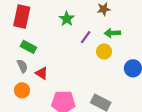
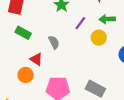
gray semicircle: (22, 66) -> (54, 42), moved
orange circle: (22, 90) -> (26, 75), moved

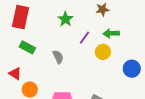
red triangle: (36, 59) -> (15, 74), moved

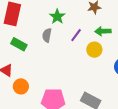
gray semicircle: (58, 57) -> (47, 35), moved, turned -144

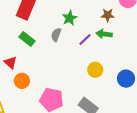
green arrow: (103, 31) -> (104, 34), moved
yellow circle: (94, 50) -> (95, 70), moved

